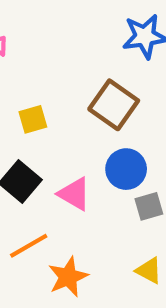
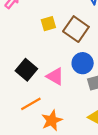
yellow square: (33, 119) -> (48, 24), moved

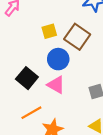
blue circle: (83, 63) -> (58, 59), moved

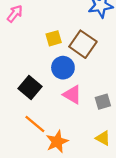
pink triangle: (56, 85) -> (72, 95), moved
orange line: (31, 113) -> (35, 124), turned 70

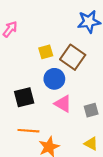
black square: (30, 88) -> (24, 97), turned 36
orange line: (35, 124) -> (28, 131), turned -36

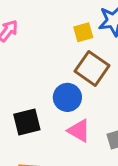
yellow square: (46, 52) -> (83, 32), moved

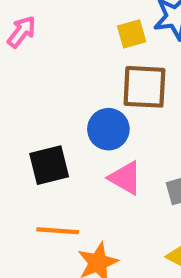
brown square: (92, 68) -> (144, 87), turned -32

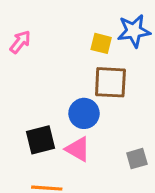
yellow square: (132, 34) -> (101, 43), turned 30
pink triangle: (125, 178) -> (78, 149), moved

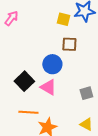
brown square: (110, 82) -> (69, 44), size x0.7
black square: (40, 140) -> (24, 81), turned -30

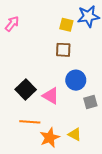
brown square: (69, 44) -> (63, 50), moved
blue circle: (52, 64) -> (76, 80), moved
yellow triangle: (86, 124) -> (75, 134), moved

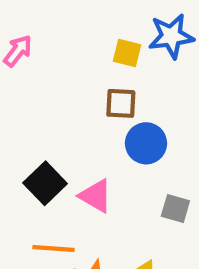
blue circle: (76, 80) -> (146, 143), moved
gray square: (90, 102) -> (175, 209), turned 32

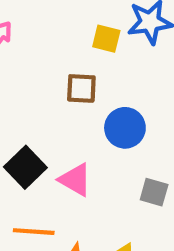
brown square: (121, 103) -> (81, 88), moved

